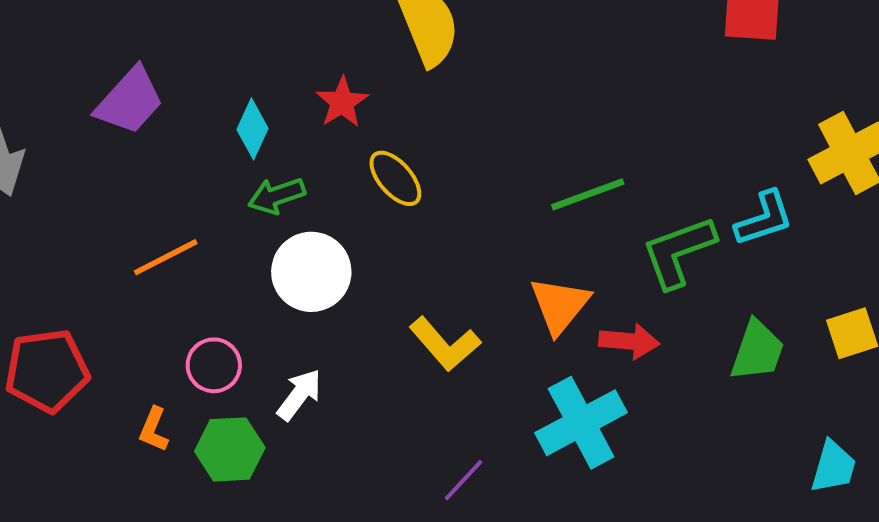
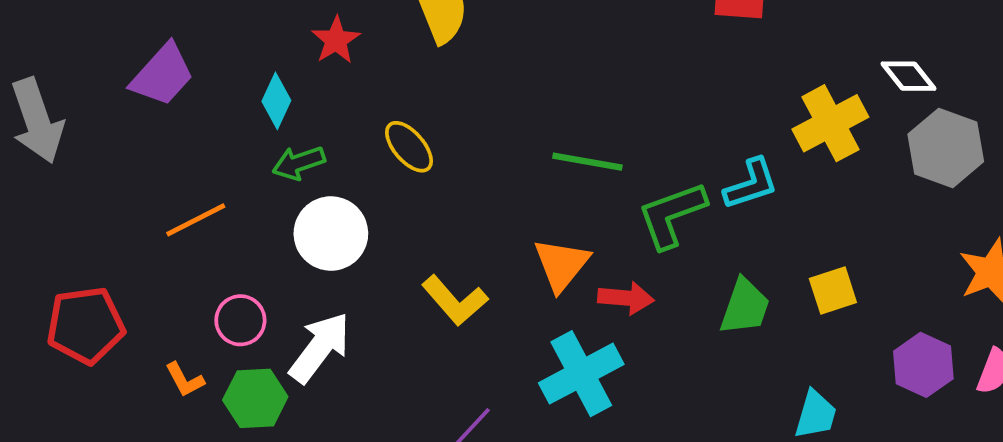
red star: (342, 102) -> (336, 40), moved
green line: (588, 194) -> (587, 162), turned 30
white arrow: (299, 395) -> (320, 348), size x1.5
orange L-shape: (154, 429) -> (185, 380), turned -51

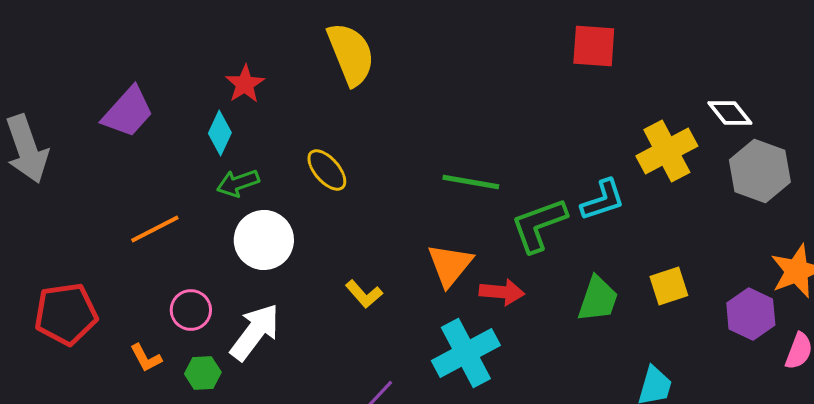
red star: (336, 40) -> (245, 84), moved
yellow L-shape: (455, 300) -> (364, 294), size x0.7
purple hexagon: (923, 365) -> (751, 314), moved
green hexagon: (255, 398) -> (203, 373), size x0.7

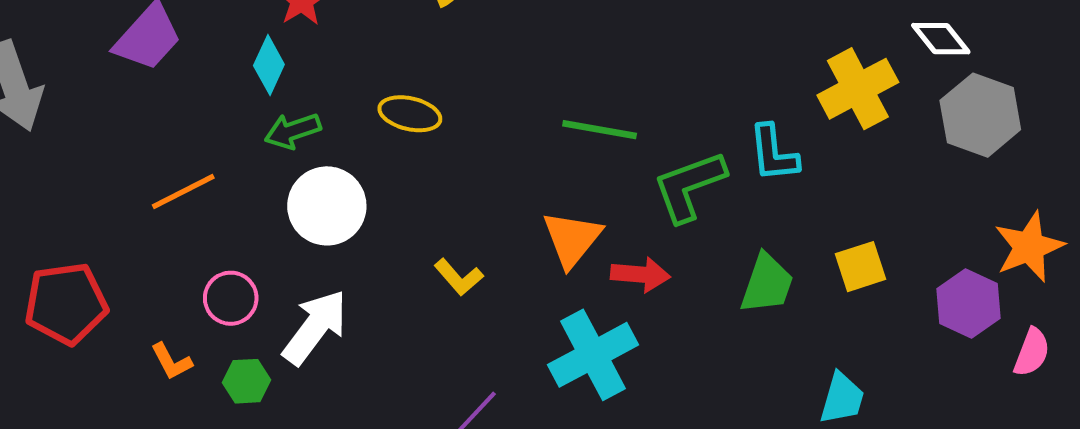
yellow ellipse: (327, 170) -> (410, 114), turned -36
cyan L-shape: (603, 200) -> (774, 153), turned 102

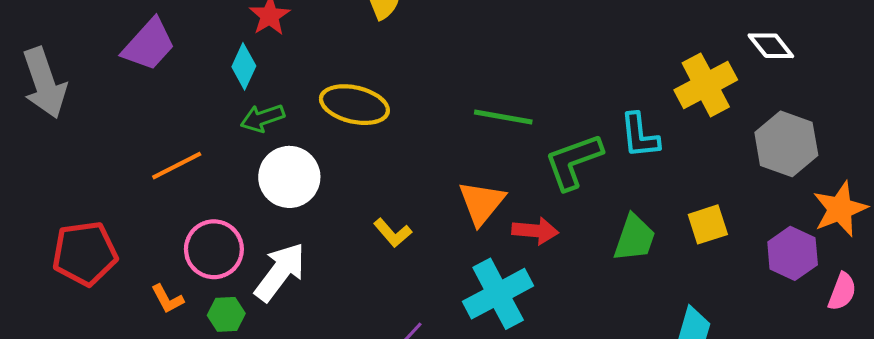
yellow ellipse: (410, 114) -> (354, 105), size x1.4
gray hexagon: (980, 115) -> (786, 144), moved
pink circle: (231, 298) -> (214, 249), size x1.4

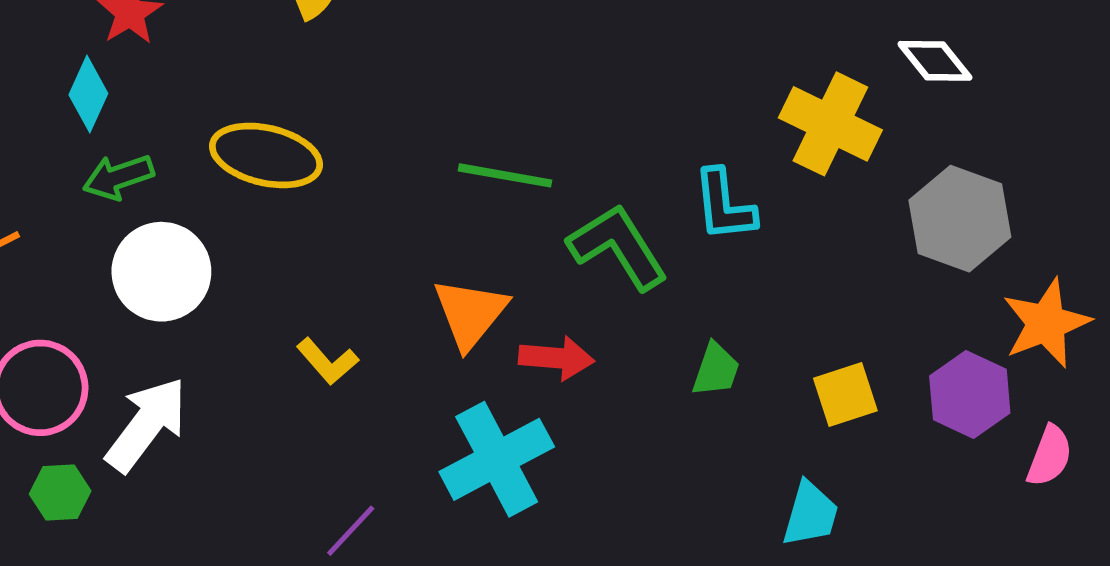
yellow cross: (706, 85) -> (830, 124), turned -36
green L-shape: (573, 161) -> (618, 247), turned 78
yellow square: (708, 224) -> (845, 395), moved
green trapezoid: (634, 238) -> (716, 370), size x0.7

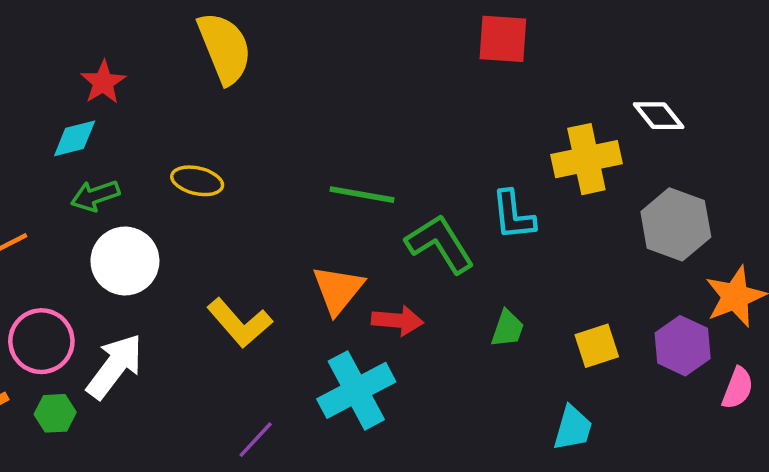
cyan diamond: (88, 94) -> (75, 138), turned 51
yellow cross: (830, 124) -> (586, 159), turned -38
yellow ellipse: (266, 155) -> (197, 181), size x0.7
yellow L-shape: (327, 361) -> (239, 323), size x1.5

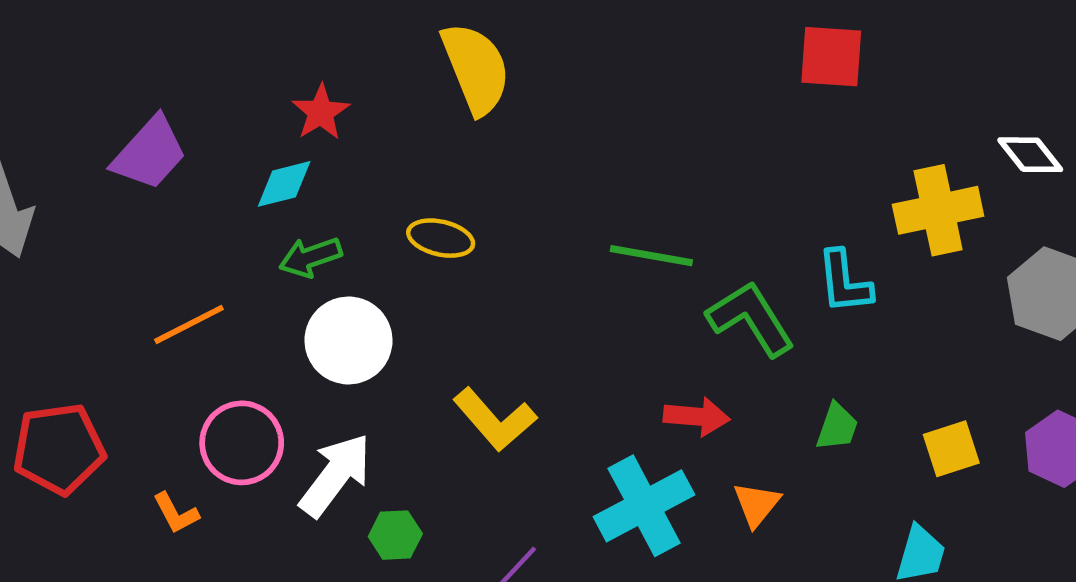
orange triangle: (338, 290) -> (757, 504), moved, size x0.7
green hexagon: (55, 413) -> (395, 535), moved

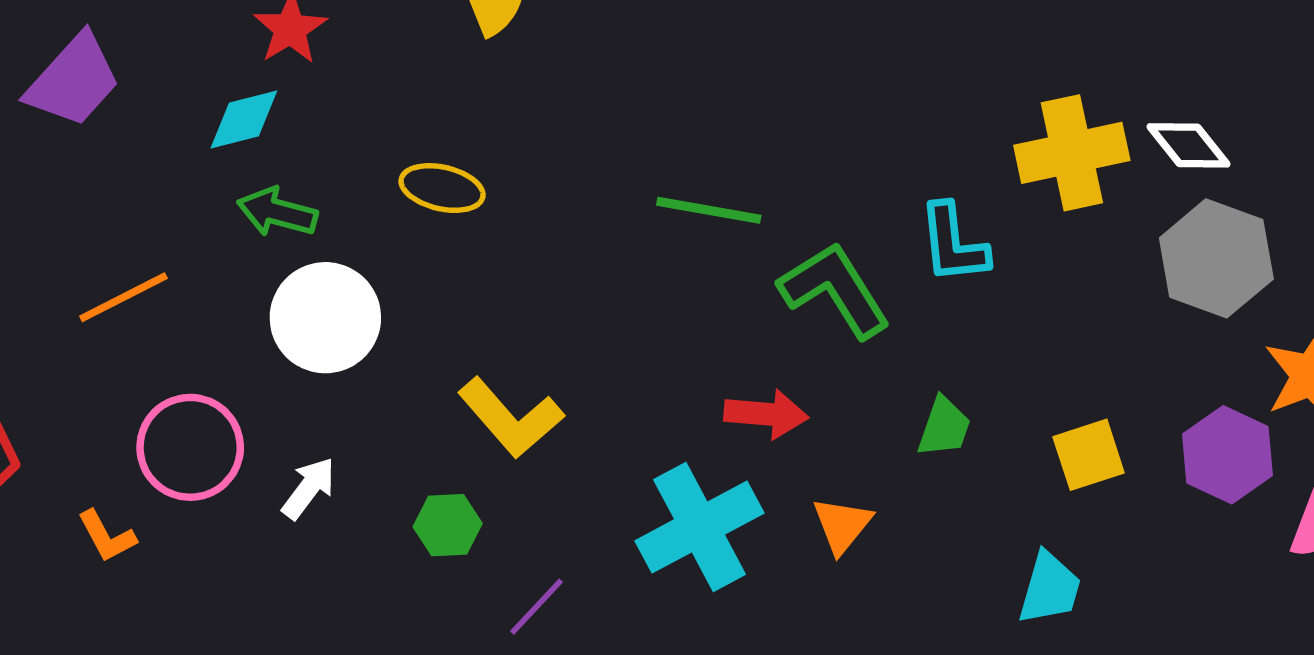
white diamond: (1030, 155) -> (1189, 145), moved
green arrow: (310, 257) -> (277, 212), turned 34
white arrow: (335, 475) -> (309, 488), size x0.6
green hexagon: (395, 535) -> (448, 525), moved

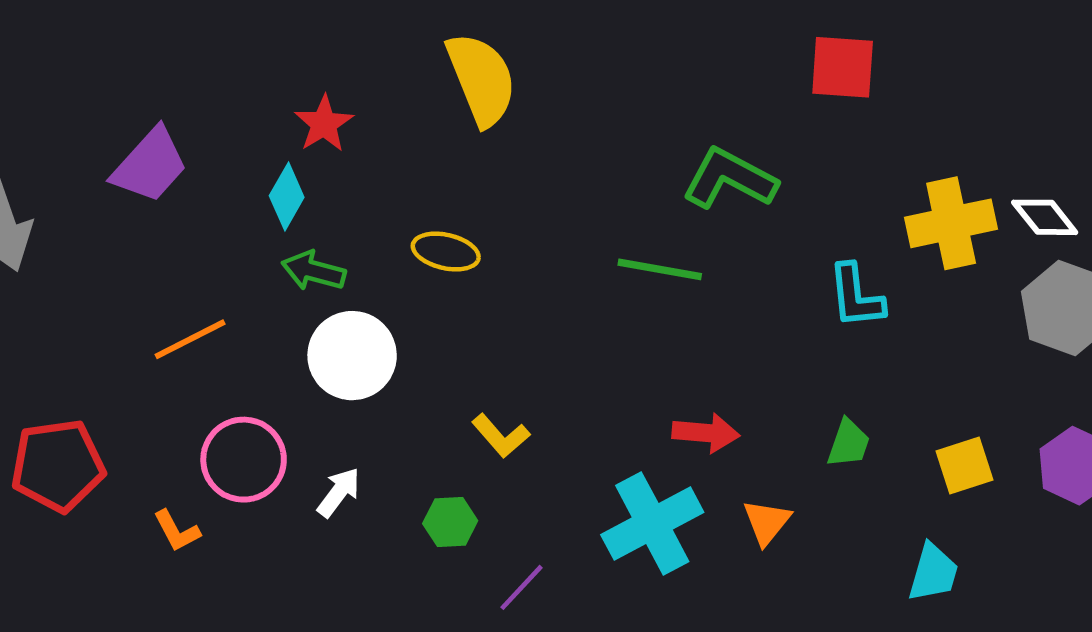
cyan diamond: (244, 119) -> (287, 197), turned -46
green L-shape: (835, 290) -> (730, 179), moved, turned -30
yellow L-shape: (511, 418) -> (501, 436), size x0.7

